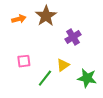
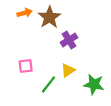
orange arrow: (19, 19) -> (25, 13), moved
purple cross: (73, 37) -> (69, 40), moved

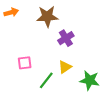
orange arrow: (25, 13) -> (11, 12), moved
brown star: (49, 17) -> (47, 16), turned 30

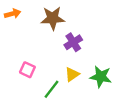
pink square: (25, 63) -> (27, 70), turned 32
green star: (90, 80) -> (101, 77), moved

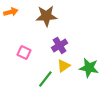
purple cross: (73, 42) -> (60, 45), moved
pink square: (27, 70) -> (24, 53), moved

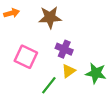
purple cross: (60, 45) -> (64, 49), turned -35
pink square: (24, 53) -> (26, 57), size x1.5

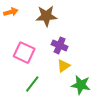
green star: (96, 73) -> (81, 85), moved
green line: (49, 85) -> (32, 84), moved

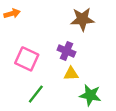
brown star: (46, 16) -> (82, 19), moved
yellow triangle: (64, 66) -> (71, 74), turned 32

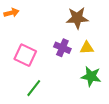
yellow triangle: (71, 74) -> (87, 48), moved
green star: (90, 95) -> (91, 76), moved

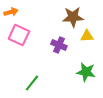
yellow triangle: (87, 48) -> (87, 36), moved
pink square: (25, 55) -> (19, 35), moved

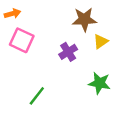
yellow triangle: (87, 36) -> (101, 41), turned -32
purple cross: (59, 45) -> (68, 52), turned 35

